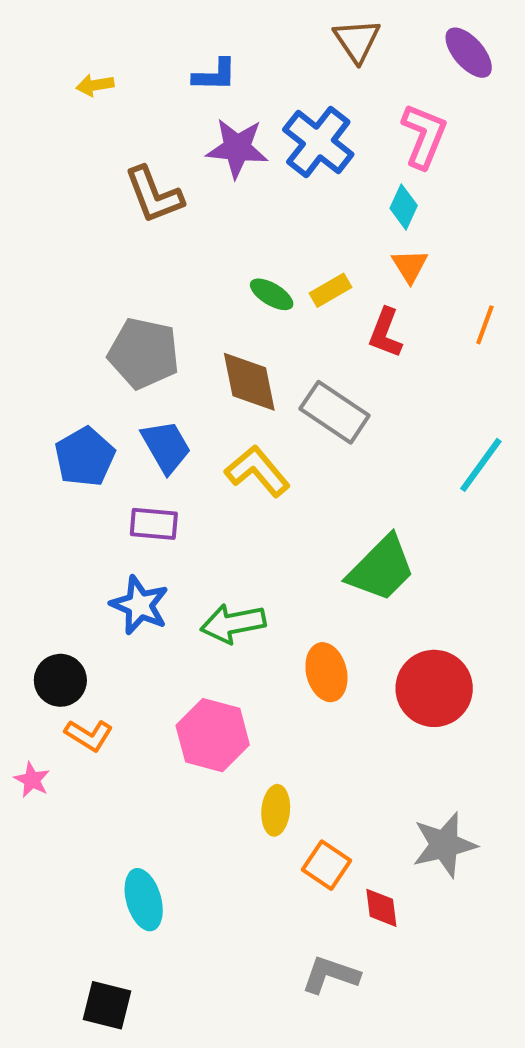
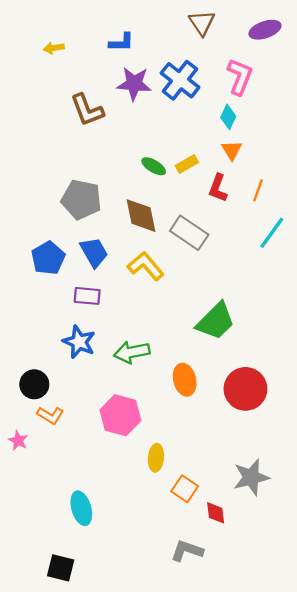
purple ellipse: (469, 53) -> (265, 30), turned -68
orange line: (485, 325) -> (258, 190), moved
cyan line: (481, 465) -> (272, 233), moved

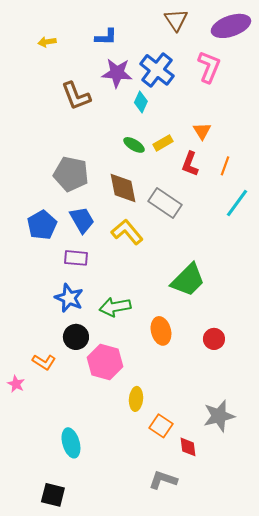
purple ellipse: (265, 30) -> (231, 26), size x1.4
cyan diamond: (228, 117) -> (141, 102), moved
black circle: (34, 384) -> (76, 337), moved
red circle: (245, 389) -> (214, 339), size x0.6

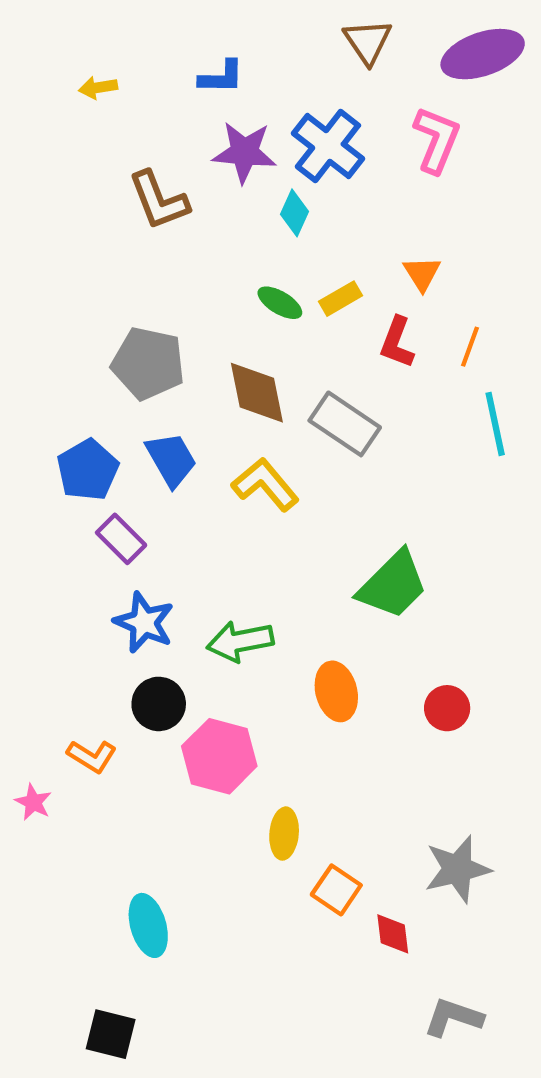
cyan line: (237, 203) -> (495, 424), turned -48
purple rectangle: (76, 258) -> (121, 539), moved, turned 40
gray L-shape: (163, 480) -> (453, 1017), moved

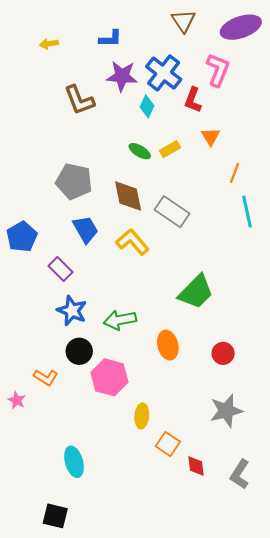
red L-shape: (397, 342) -> (193, 100), moved
blue pentagon: (88, 470) -> (22, 237), moved
gray star: (458, 869) -> (226, 411), moved
gray L-shape: (453, 1017) -> (240, 474), moved, turned -76

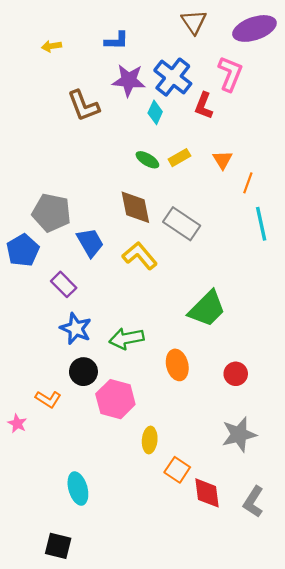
orange triangle: (211, 137) -> (222, 160), moved
gray pentagon: (74, 181) -> (51, 213), moved
red diamond: (196, 466) -> (207, 493), size x1.4

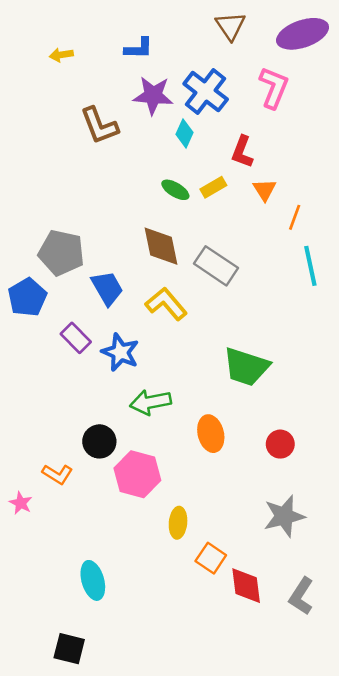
red L-shape: (204, 106) -> (242, 152), moved
green trapezoid: (207, 309) -> (246, 367), turned 63
blue star: (76, 329) -> (120, 352), moved

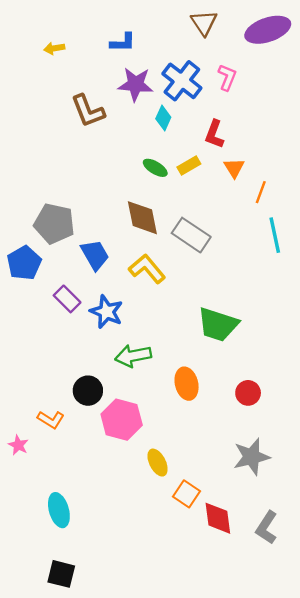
pink L-shape: (274, 88) -> (227, 77), moved, size x0.7
yellow ellipse: (178, 523) -> (158, 463), turned -32
cyan ellipse: (93, 580) -> (59, 510), moved

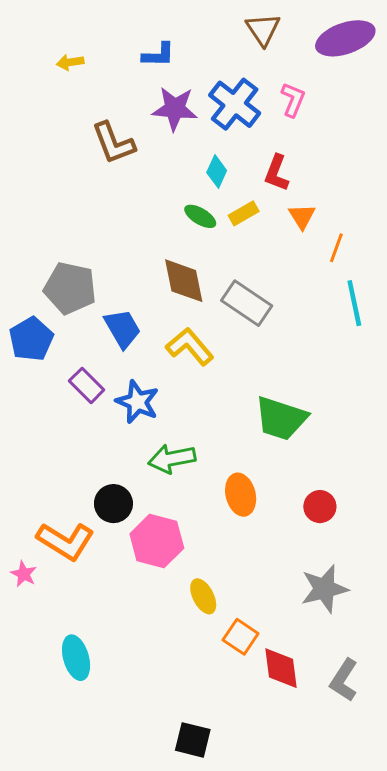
cyan diamond: (163, 118) -> (217, 171), moved
orange L-shape: (51, 420) -> (66, 541), size x1.6
black square: (61, 574) -> (193, 740), moved

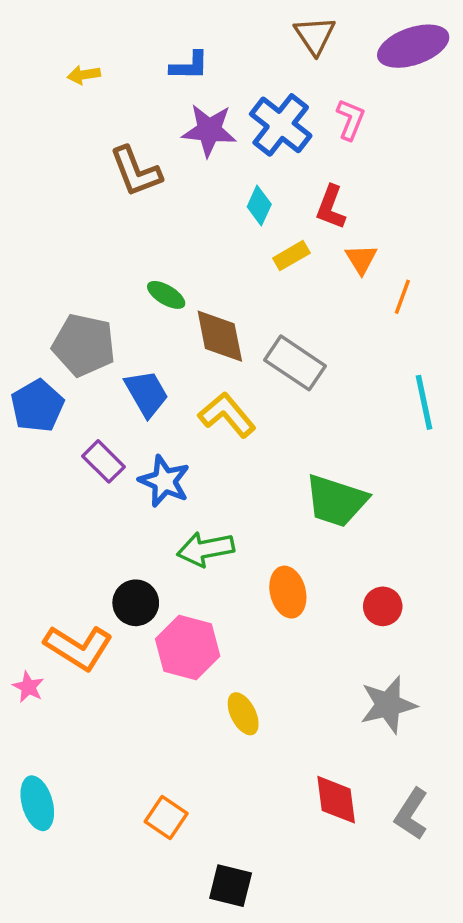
green ellipse: (200, 216) -> (166, 295), moved
cyan line: (354, 303) -> (424, 402), moved
orange square: (241, 637) -> (166, 818), moved
cyan ellipse: (76, 658) -> (37, 803), moved

